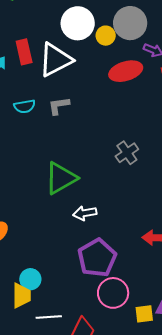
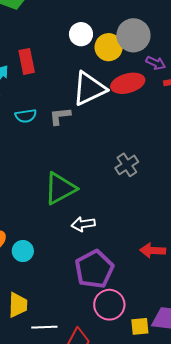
white circle: (78, 23) -> (81, 34), size x0.7
yellow circle: (106, 36) -> (109, 47), size x1.4
white triangle: (55, 60) -> (89, 89), moved
cyan circle: (30, 279) -> (23, 251), moved

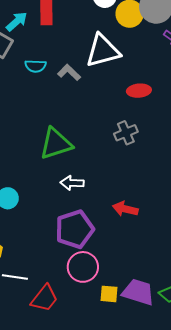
red ellipse: (128, 83) -> (139, 91), moved, size x0.7
gray L-shape: (60, 116) -> (69, 72), turned 40
red arrow: (153, 251) -> (125, 209), moved

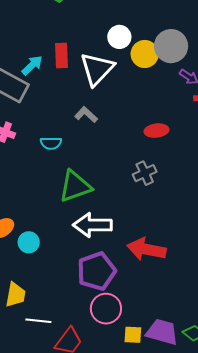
white triangle: (103, 51) -> (97, 69), moved, turned -30
cyan semicircle: (35, 66) -> (51, 143), moved
white arrow: (72, 183) -> (92, 225), size x1.6
red arrow: (125, 209) -> (146, 249), size x1.5

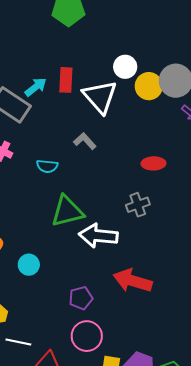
white triangle: (97, 69) -> (100, 97), turned -30
white arrow: (92, 225) -> (98, 236), moved
cyan circle: (29, 242) -> (29, 265), moved
purple pentagon: (97, 271) -> (81, 298), size x0.6

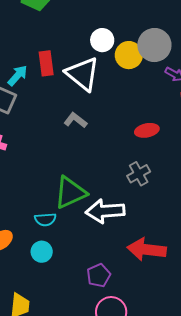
cyan semicircle: (47, 166) -> (45, 220), moved

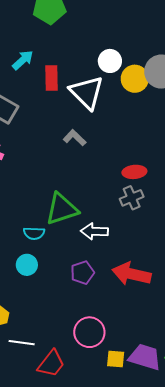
cyan arrow: (18, 76) -> (23, 60), moved
red ellipse: (147, 130) -> (134, 172), moved
white arrow: (105, 211) -> (94, 231), size x0.7
purple pentagon: (99, 275) -> (82, 273), moved

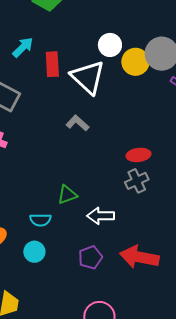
green triangle: (62, 209) -> (67, 195), size x0.6

